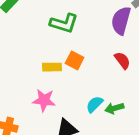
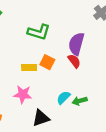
purple semicircle: (121, 21) -> (76, 44), moved
red semicircle: (122, 60) -> (74, 61), moved

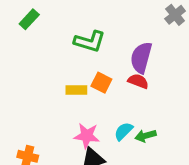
red semicircle: (74, 61) -> (138, 81), turned -32
pink star: (23, 94) -> (87, 136), moved

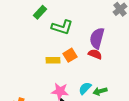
green rectangle: (29, 19) -> (40, 12), moved
orange square: (101, 83) -> (70, 55), turned 32

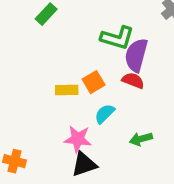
green L-shape: (62, 27) -> (117, 38), moved
cyan semicircle: (85, 88) -> (105, 114), moved

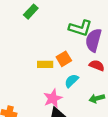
red semicircle: (133, 80) -> (97, 65), moved
pink star: (78, 139) -> (53, 98), turned -30

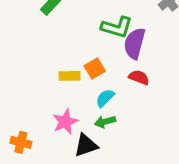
pink star: (53, 98) -> (65, 122), moved
green arrow: (97, 98) -> (105, 122), moved

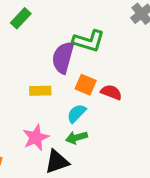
purple semicircle: (135, 43) -> (63, 58), moved
orange square: (95, 69) -> (86, 85), moved, turned -36

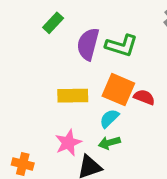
purple semicircle: (63, 58) -> (88, 44), moved
orange square: (86, 85) -> (118, 90), size x1.5
yellow rectangle: (40, 91) -> (73, 96), size x1.4

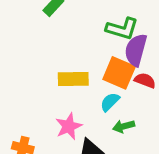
purple semicircle: (88, 44) -> (136, 50), moved
green arrow: (109, 143) -> (124, 126), moved

